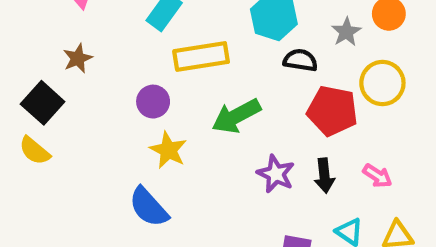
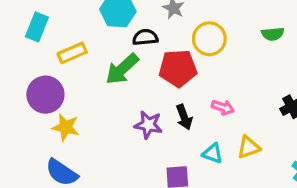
yellow rectangle: (201, 56) -> (72, 53), size x0.7
purple circle: (153, 102) -> (45, 95), size x1.5
green arrow: (236, 116) -> (122, 69), moved

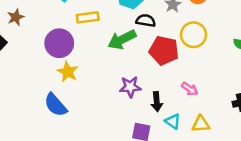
black arrow: (184, 117) -> (157, 102), moved
purple star: (148, 125) -> (130, 87), turned -30

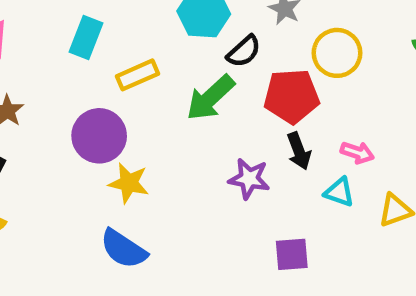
black semicircle: (146, 21) -> (244, 51), turned 144
purple star: (130, 87) -> (249, 179), turned 30
black arrow: (157, 102) -> (299, 151), moved
cyan triangle: (173, 121) -> (339, 192), moved

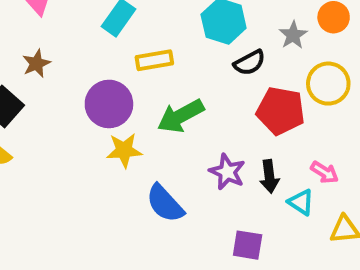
green arrow: (210, 98) -> (181, 116), moved
black arrow: (299, 151) -> (269, 176), moved
yellow star: (129, 183) -> (124, 150), turned -30
blue semicircle: (124, 249) -> (165, 203), moved

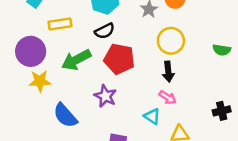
black semicircle: (249, 63) -> (105, 31), moved
red pentagon: (281, 111) -> (119, 59), moved
black arrow: (269, 176) -> (168, 72), moved

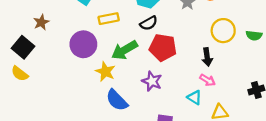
yellow circle: (171, 41) -> (223, 31), moved
yellow star: (40, 81) -> (105, 72), moved, turned 30

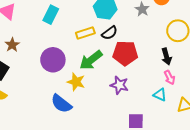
yellow rectangle: (109, 19) -> (85, 33), moved
pink arrow: (207, 80) -> (170, 77), turned 40
blue semicircle: (117, 100) -> (61, 104), moved

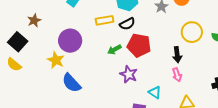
green arrow: (91, 60) -> (114, 50), moved, size x0.6
yellow star: (76, 82) -> (56, 60), moved
cyan triangle: (160, 95) -> (155, 92), moved

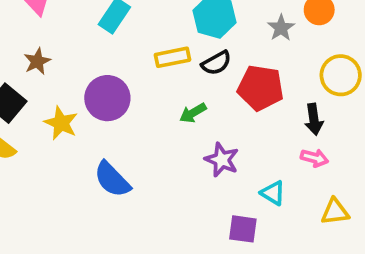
red pentagon: (139, 45) -> (261, 88), moved
yellow star: (56, 60) -> (61, 123), moved
pink arrow: (177, 75) -> (314, 158), turned -56

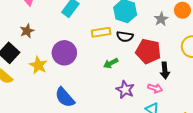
black semicircle: (216, 63) -> (125, 37), turned 35
black arrow: (314, 119) -> (165, 70), moved
pink arrow: (314, 158) -> (155, 88), moved

